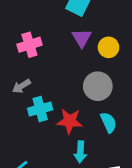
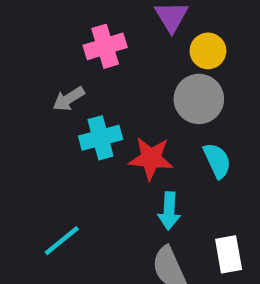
pink cross: (29, 45) -> (105, 46), moved
yellow circle: (109, 47) -> (208, 51), moved

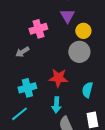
cyan cross: (101, 138) -> (27, 88), moved
cyan semicircle: (217, 161) -> (87, 90), moved, turned -140
cyan arrow: (169, 211) -> (56, 105), moved

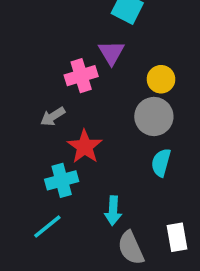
purple triangle: (67, 16) -> (111, 53), moved
red star: (58, 78) -> (85, 147), moved, turned 30
cyan semicircle: (87, 90) -> (161, 163), moved

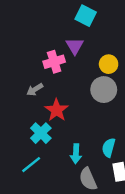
cyan semicircle: (161, 163) -> (109, 148), moved
cyan cross: (62, 180) -> (41, 133), turned -30

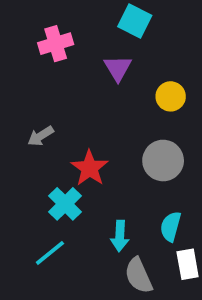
pink cross: (54, 62) -> (56, 44), moved
gray arrow: (35, 90) -> (41, 136), moved
gray circle: (104, 90) -> (163, 161), moved

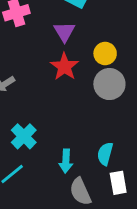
gray circle: (163, 161) -> (109, 84), moved
red star: (90, 168) -> (64, 67), moved

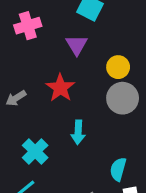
red star: (64, 67) -> (60, 88), moved
cyan arrow: (66, 161) -> (78, 132), moved

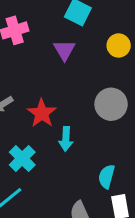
yellow circle: (118, 67) -> (119, 45), moved
red star: (60, 88) -> (42, 113), moved

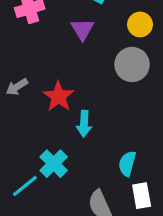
gray circle: (111, 104) -> (132, 64), moved
cyan cross: (22, 158) -> (54, 164), moved

